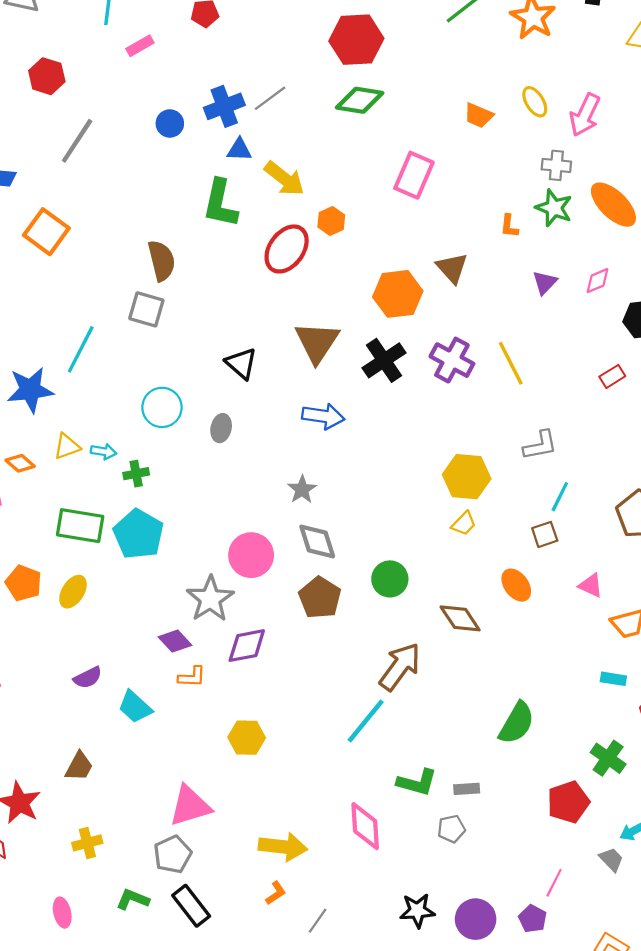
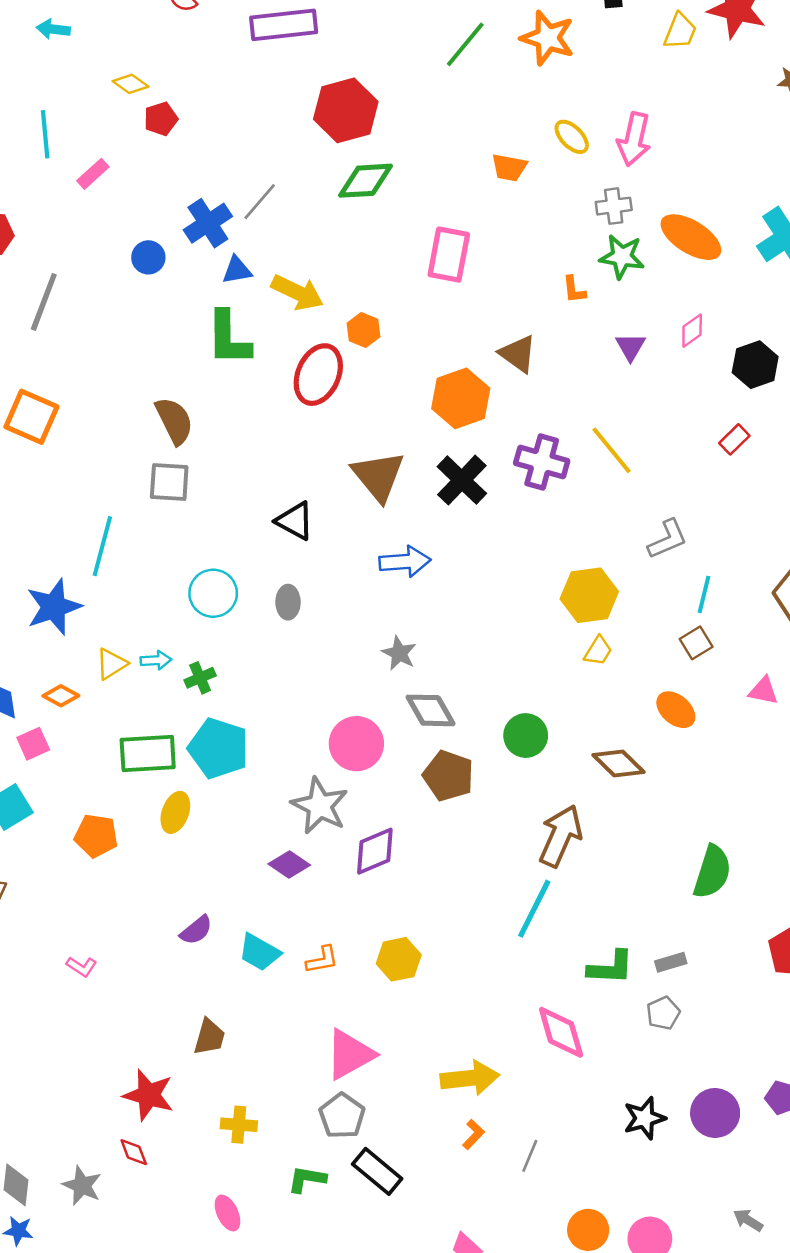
yellow ellipse: (73, 592) -> (175, 812), moved
orange L-shape: (192, 677) -> (322, 960), moved
yellow cross: (87, 843) -> (239, 1125), turned 32

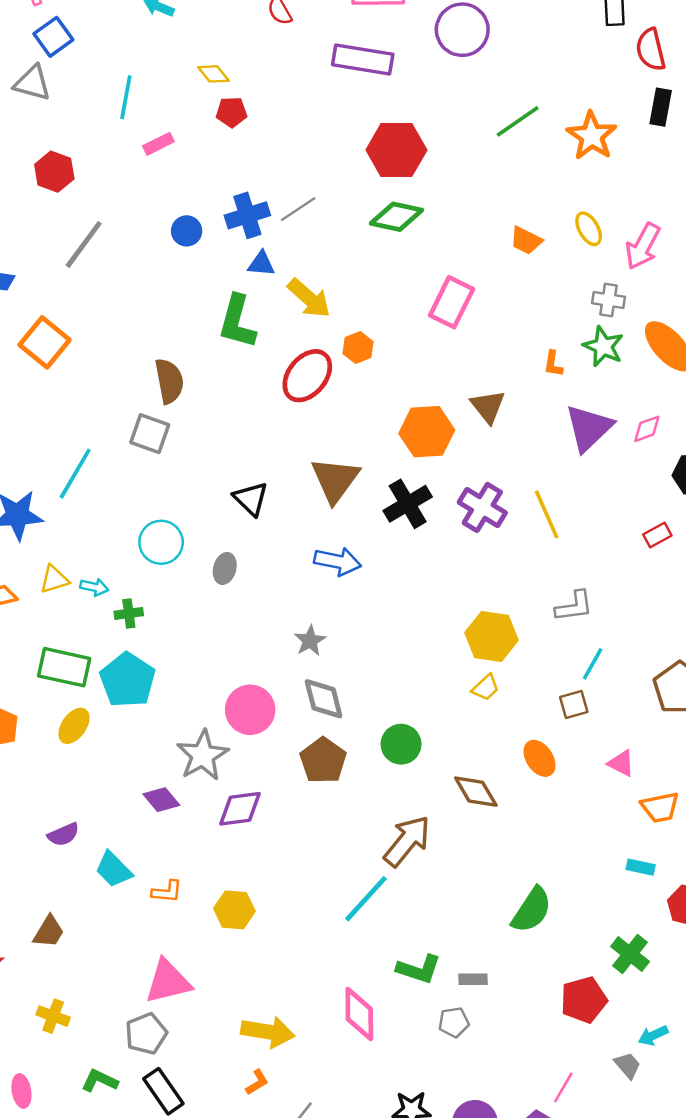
purple triangle: (630, 347) -> (589, 428), size x1.8

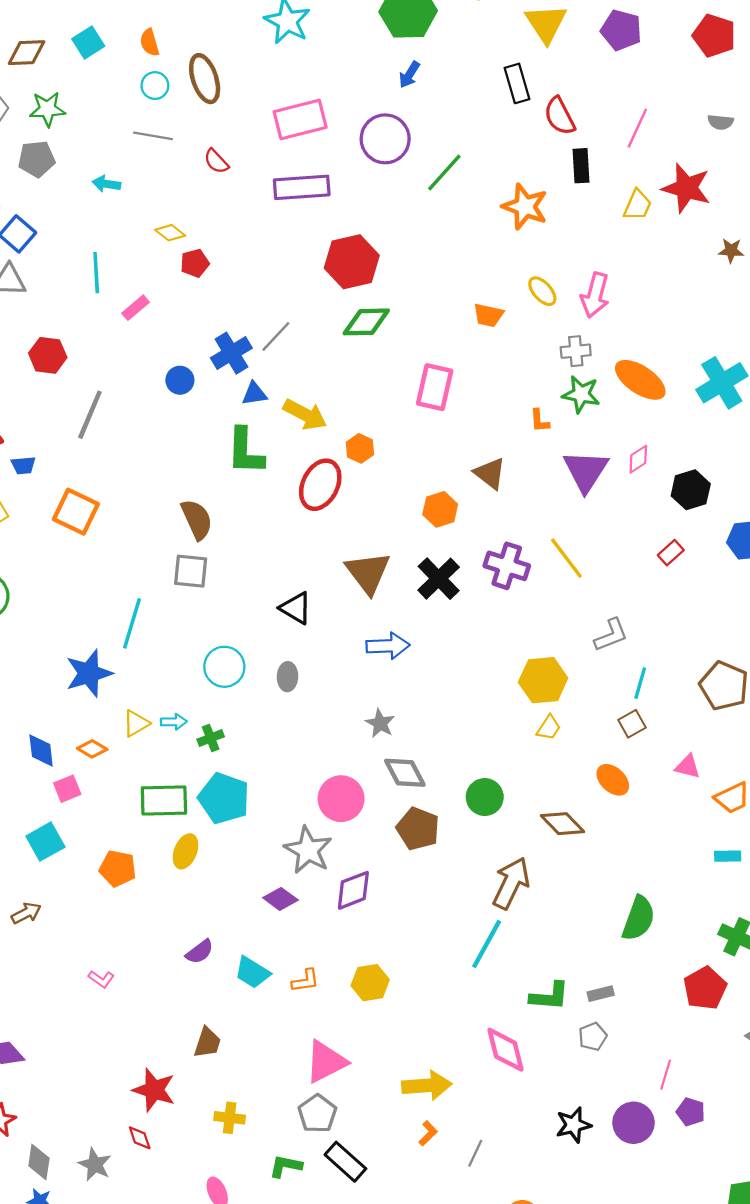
green line: (518, 121) -> (444, 172), moved
orange hexagon: (427, 432) -> (440, 509), size x0.7
pink line: (563, 1087) -> (666, 1075), moved

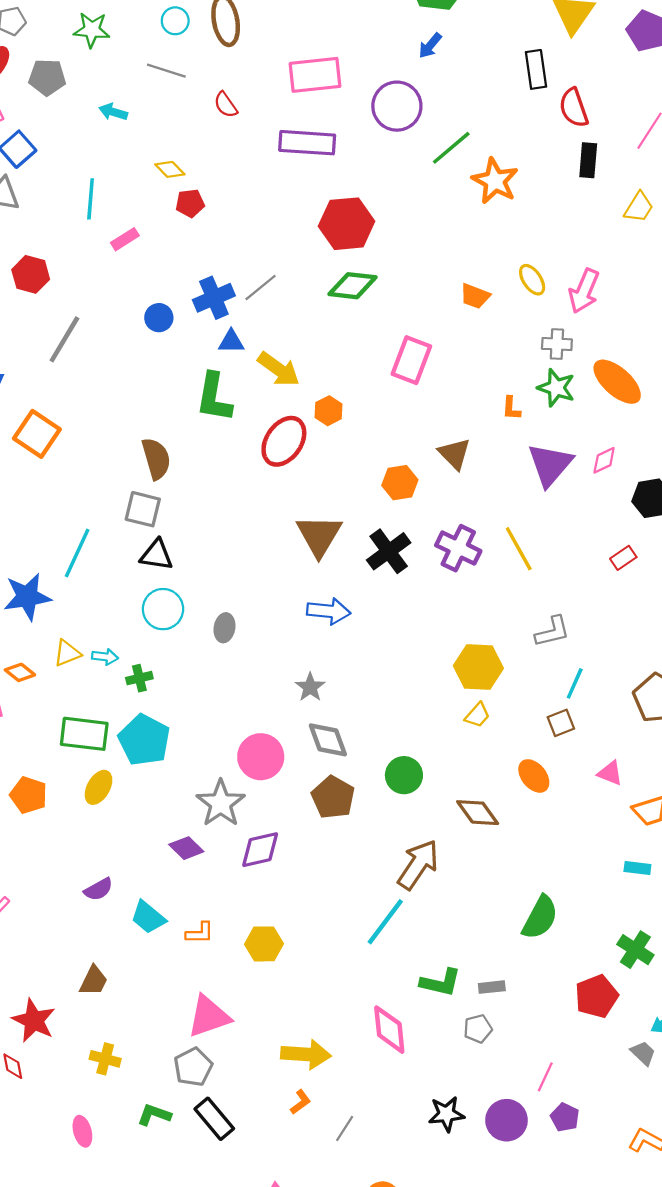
green star: (47, 109) -> (92, 30), moved
orange star: (525, 207) -> (495, 181), moved
black triangle: (296, 608) -> (157, 555), moved, turned -30

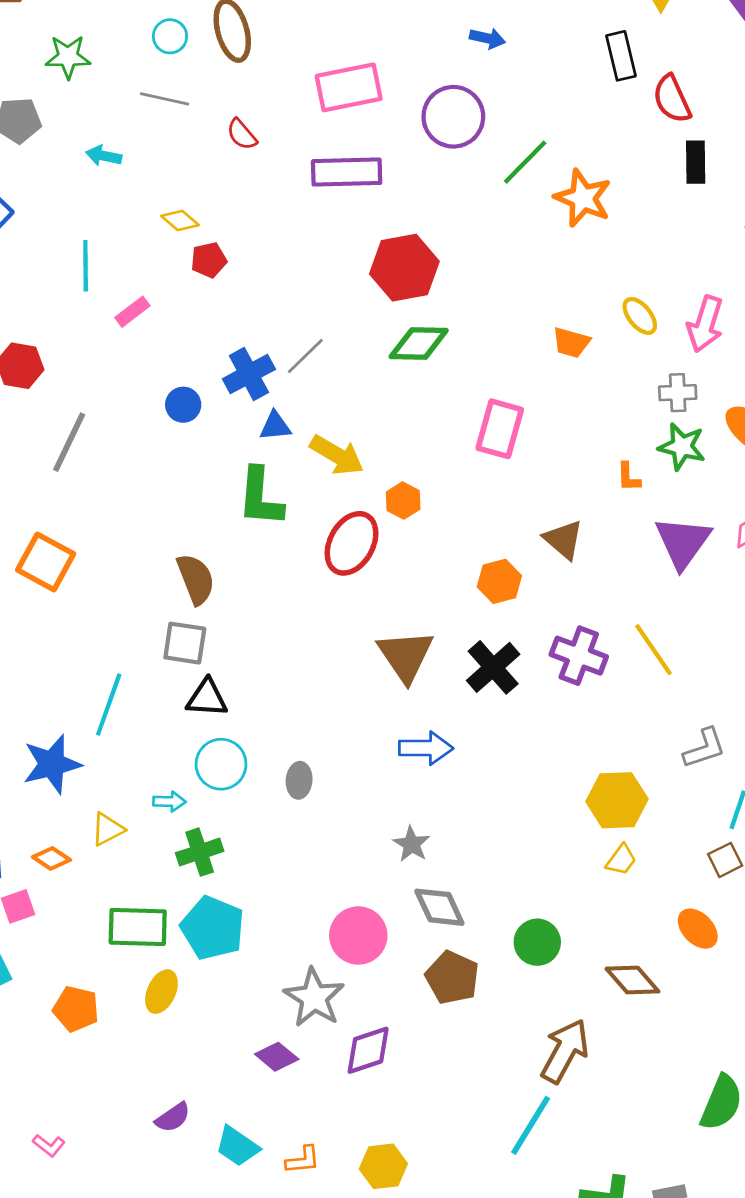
blue arrow: (430, 46) -> (487, 38), turned -112
cyan arrow: (105, 657) -> (169, 801), moved
green cross: (139, 678) -> (200, 852), size x1.4

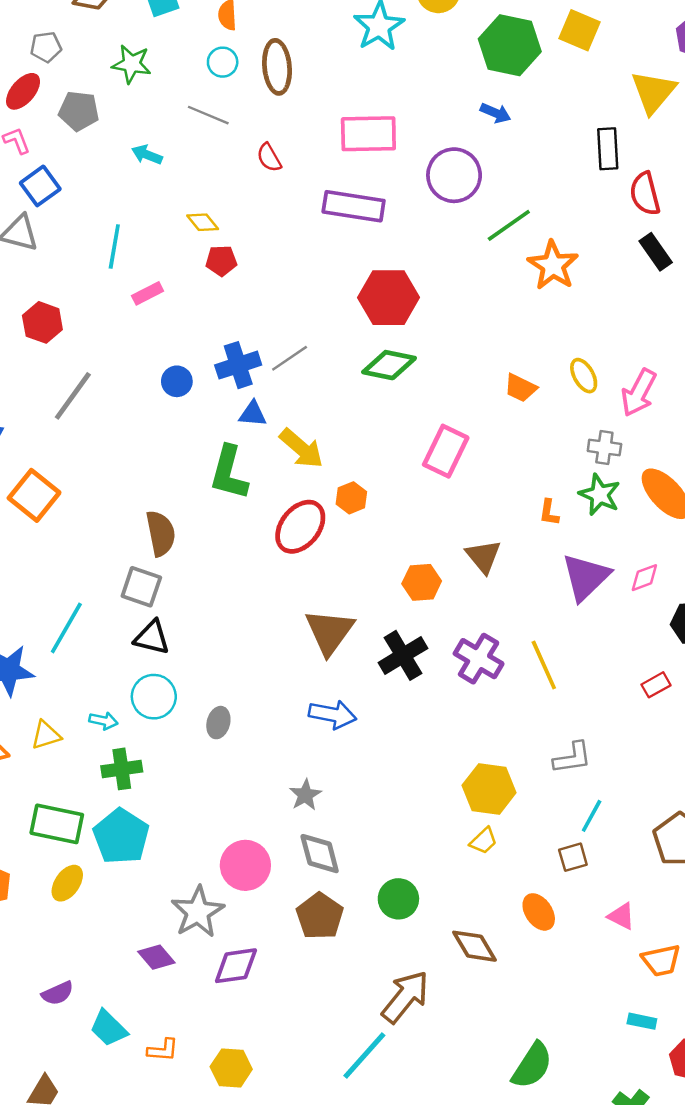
black rectangle: (696, 162) -> (656, 252), turned -45

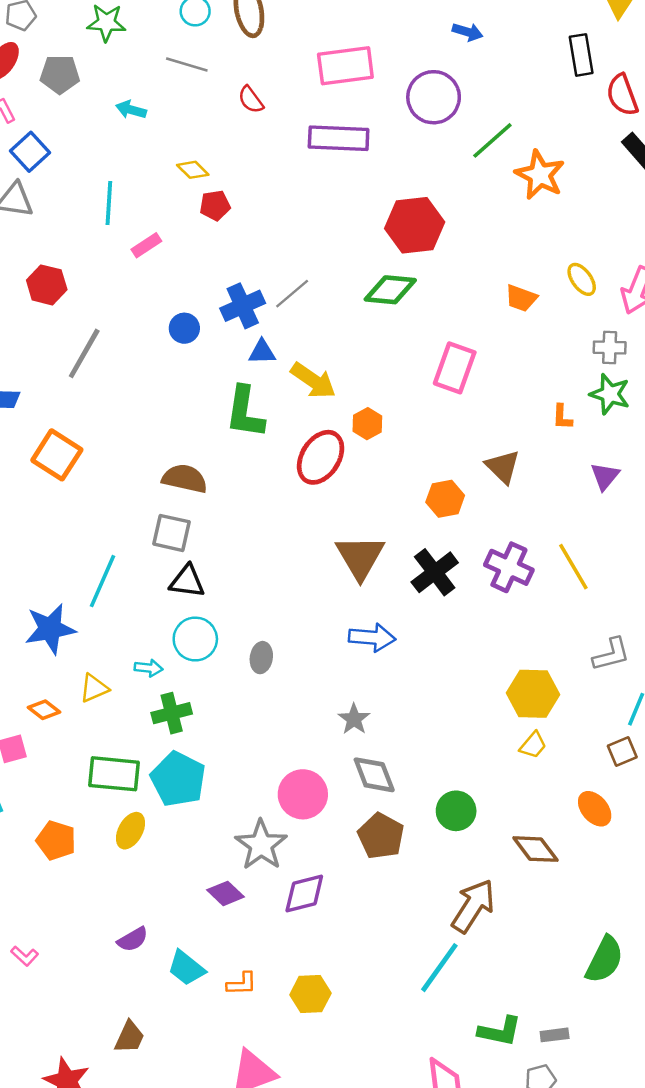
red hexagon: (388, 298) -> (415, 225), moved
brown semicircle: (161, 533) -> (185, 479), turned -60
purple triangle: (586, 577) -> (605, 476), size x0.6

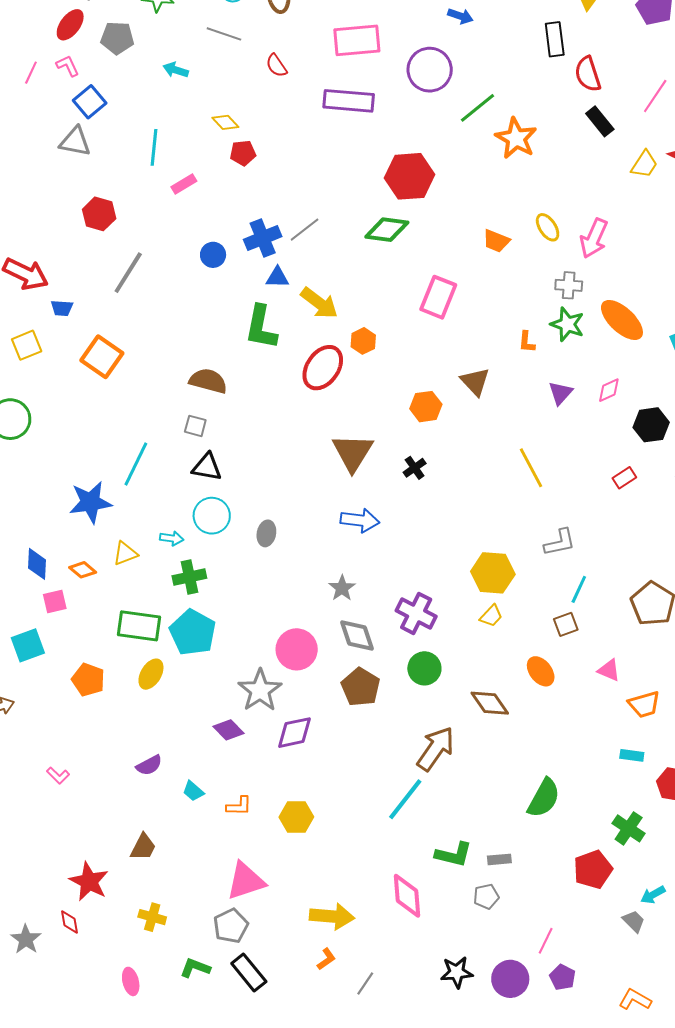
gray square: (171, 533) -> (195, 426), size x0.7
purple cross: (509, 567) -> (416, 613), moved
black cross: (435, 572) -> (415, 468), size x0.6
cyan trapezoid: (186, 968) -> (193, 791), size x0.7

